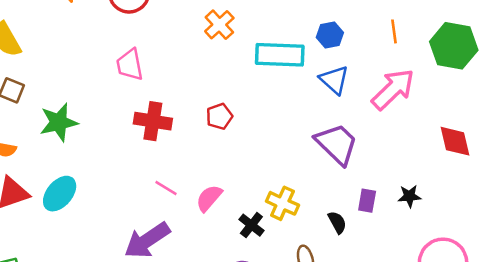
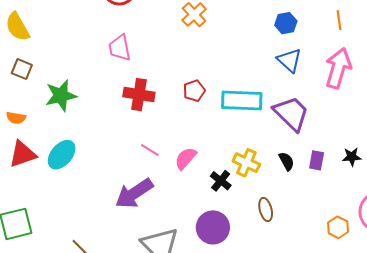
cyan rectangle: (280, 55) -> (242, 100), moved
pink arrow: (393, 89) -> (338, 68), turned -30
black semicircle: (337, 222) -> (286, 161), moved

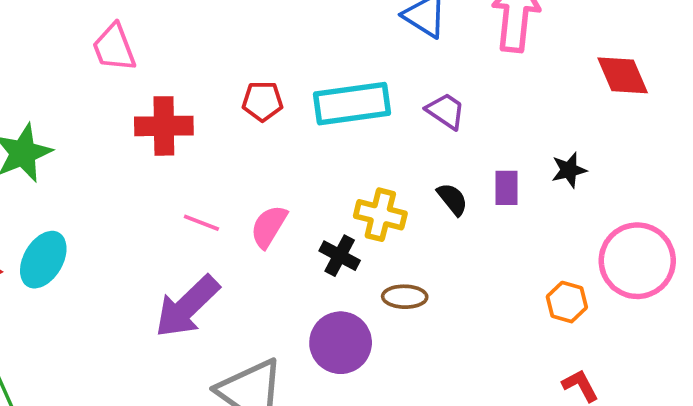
red pentagon: (194, 91) -> (263, 101), turned 30
purple trapezoid: (291, 113) -> (446, 111), size x0.6
brown ellipse: (266, 209) -> (405, 297), moved, turned -65

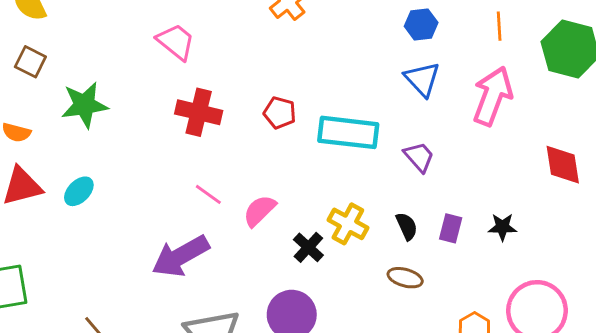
pink trapezoid: (114, 48) -> (176, 42), turned 135
cyan ellipse: (43, 260) -> (79, 191), size x0.7
brown ellipse: (405, 297) -> (405, 278), moved

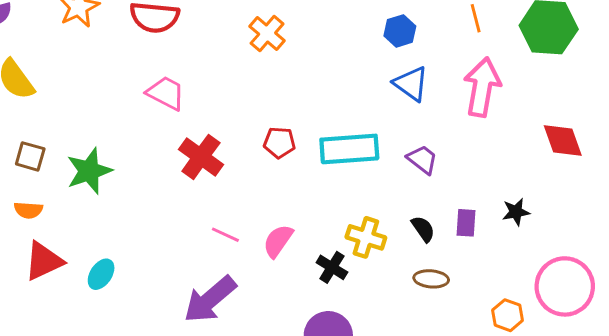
brown square: (30, 62) -> (30, 156), moved
red cross: (199, 112) -> (201, 157), turned 33
cyan ellipse: (79, 191) -> (101, 274), moved

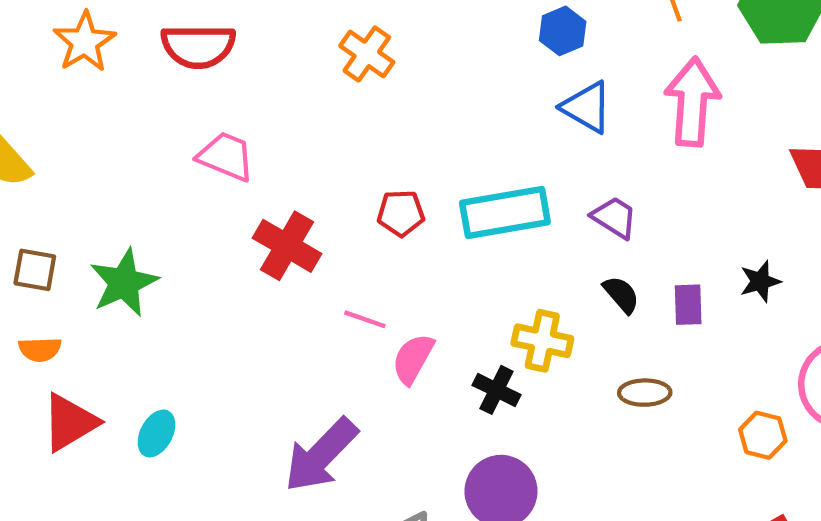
black semicircle: (423, 229) -> (621, 295), moved
pink line: (225, 235) -> (365, 319), moved

